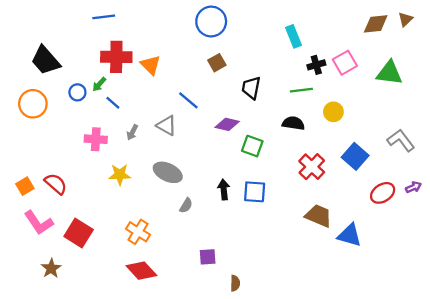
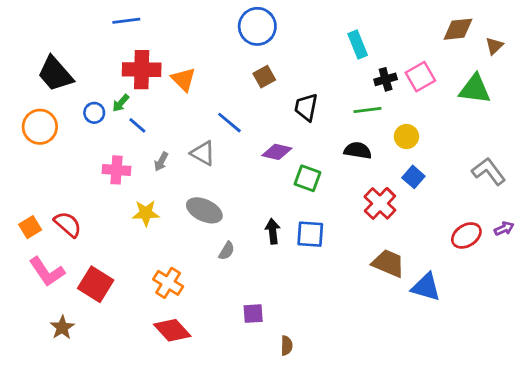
brown triangle: (405, 19) -> (494, 46), moved
blue square: (355, 156) -> (413, 177), moved, size x0.7

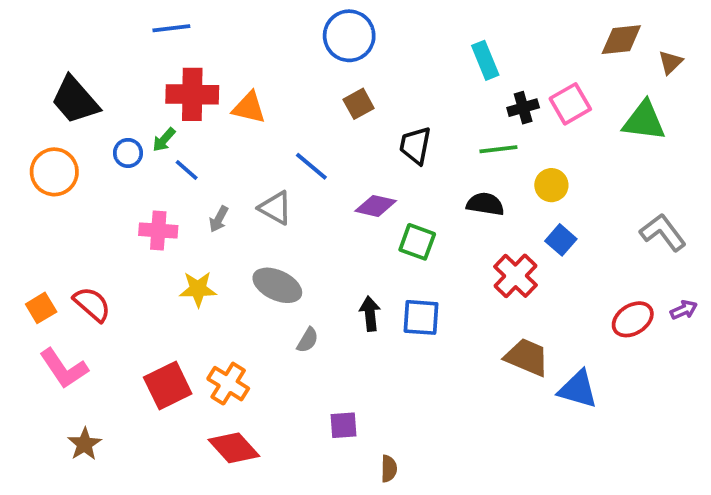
orange triangle: (183, 79) -> (249, 108), turned -32
red square: (96, 284) -> (168, 385), moved, turned 32

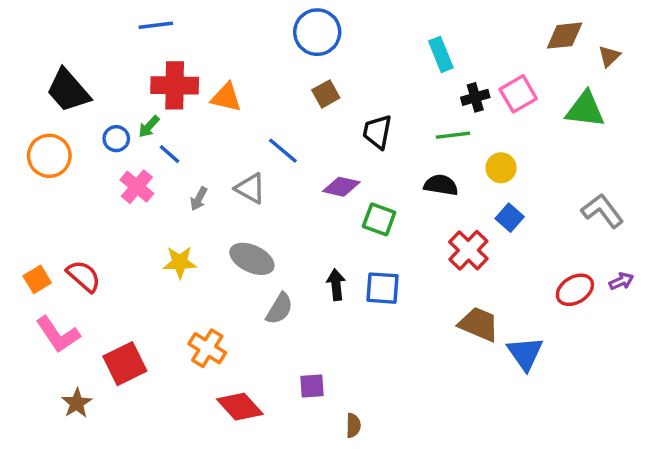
pink cross: (158, 230) -> (137, 187), moved, turned 36
gray semicircle: (308, 340) -> (279, 309), size x1.4
red square: (168, 385) -> (125, 364), moved
blue triangle: (578, 389) -> (525, 353), turned 39
red diamond: (234, 448) -> (240, 407), moved

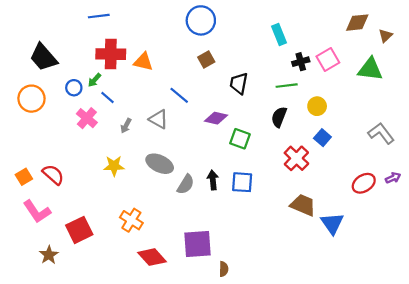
black semicircle: (441, 185) -> (279, 117), turned -78
gray semicircle: (279, 309) -> (186, 184), moved
purple square: (312, 386) -> (198, 244), size x1.8

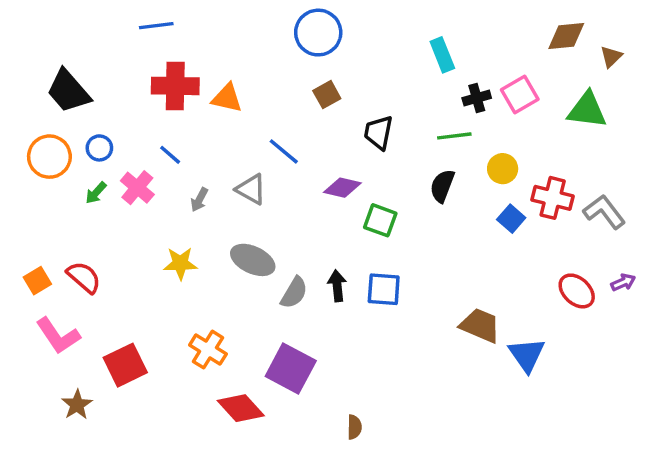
green arrow: (94, 80) -> (96, 193), moved
blue circle: (74, 88) -> (99, 148), moved
red cross: (296, 158) -> (553, 198), moved, turned -30
red ellipse: (364, 183) -> (577, 291), turned 75
purple square: (198, 244) -> (291, 369), moved, turned 32

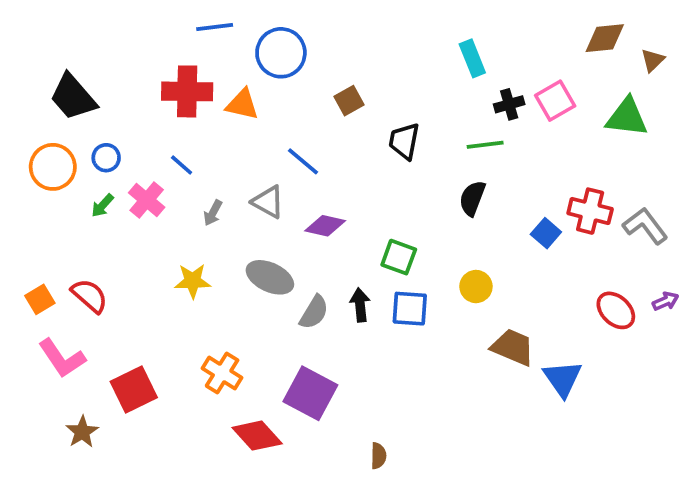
blue line: (156, 26) -> (215, 27), moved
blue circle: (318, 33) -> (281, 53), moved
yellow circle: (503, 169) -> (476, 287), moved
purple diamond: (342, 188) -> (325, 226), moved
green square: (380, 220) -> (399, 257), moved

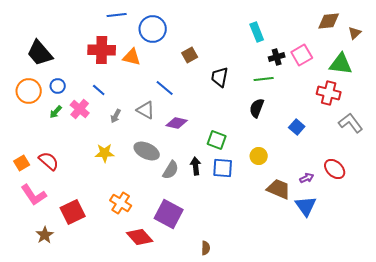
red cross: (590, 211) -> (329, 93), moved
purple arrow: (666, 301) -> (307, 178), moved

